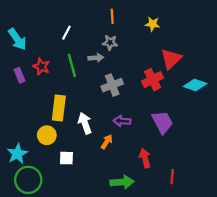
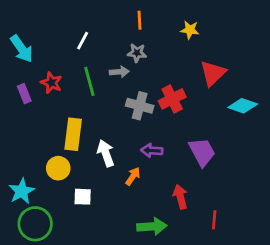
red cross: (153, 80) -> (172, 99), moved
gray cross: (112, 85) -> (140, 106), turned 36

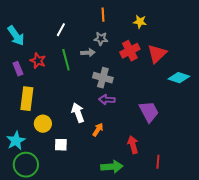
red cross: (172, 99) -> (130, 51), moved
yellow rectangle: (73, 134) -> (27, 99), moved
purple arrow: (152, 151) -> (107, 100), moved

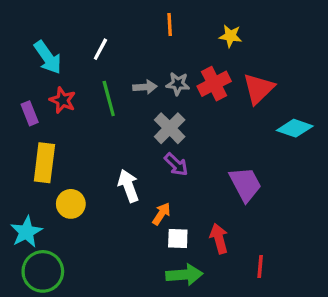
cyan arrow: (16, 36) -> (48, 57), moved
gray star: (101, 39) -> (178, 84), moved
gray cross: (103, 78) -> (170, 128), turned 30
purple arrow: (107, 100) -> (176, 164), turned -140
white square: (61, 145) -> (178, 238), moved

